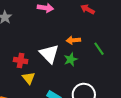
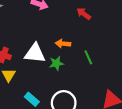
white triangle: (49, 54) -> (35, 53), turned -50

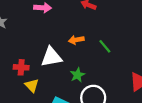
green star: (56, 63) -> (77, 75), moved

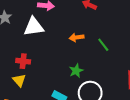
white triangle: (51, 57) -> (34, 27), moved
yellow triangle: (32, 85) -> (19, 80), moved

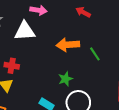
orange arrow: (77, 37) -> (68, 45), size x1.5

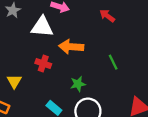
orange arrow: (68, 45) -> (71, 47), moved
red cross: (12, 66) -> (43, 63), moved

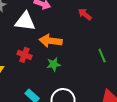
green line: (113, 62) -> (102, 56), moved
green star: (78, 84) -> (54, 64), moved

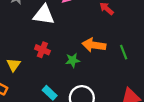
orange arrow: (51, 41) -> (94, 45), moved

